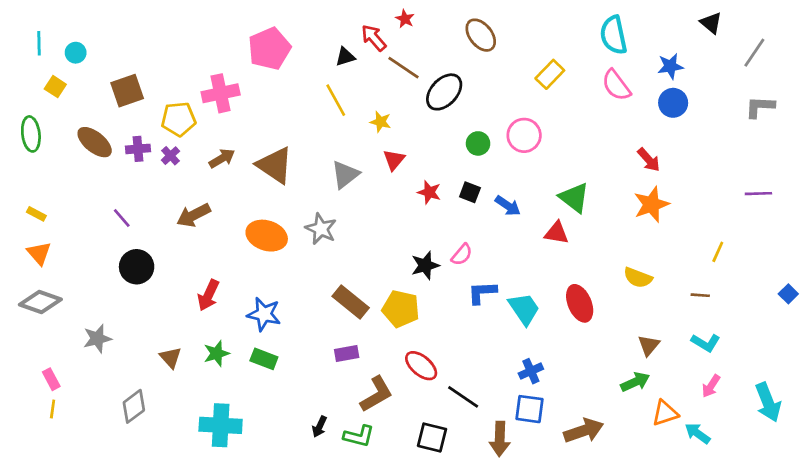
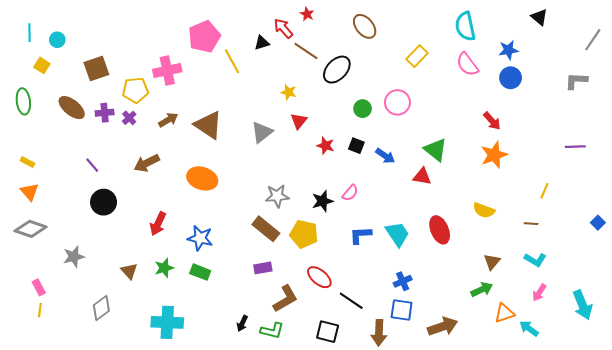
gray line: (754, 53) -> (593, 40), moved
yellow line: (336, 100) -> (232, 61), moved
gray star: (321, 229) -> (277, 196), moved, turned -30
blue L-shape: (482, 292) -> (360, 235), moved

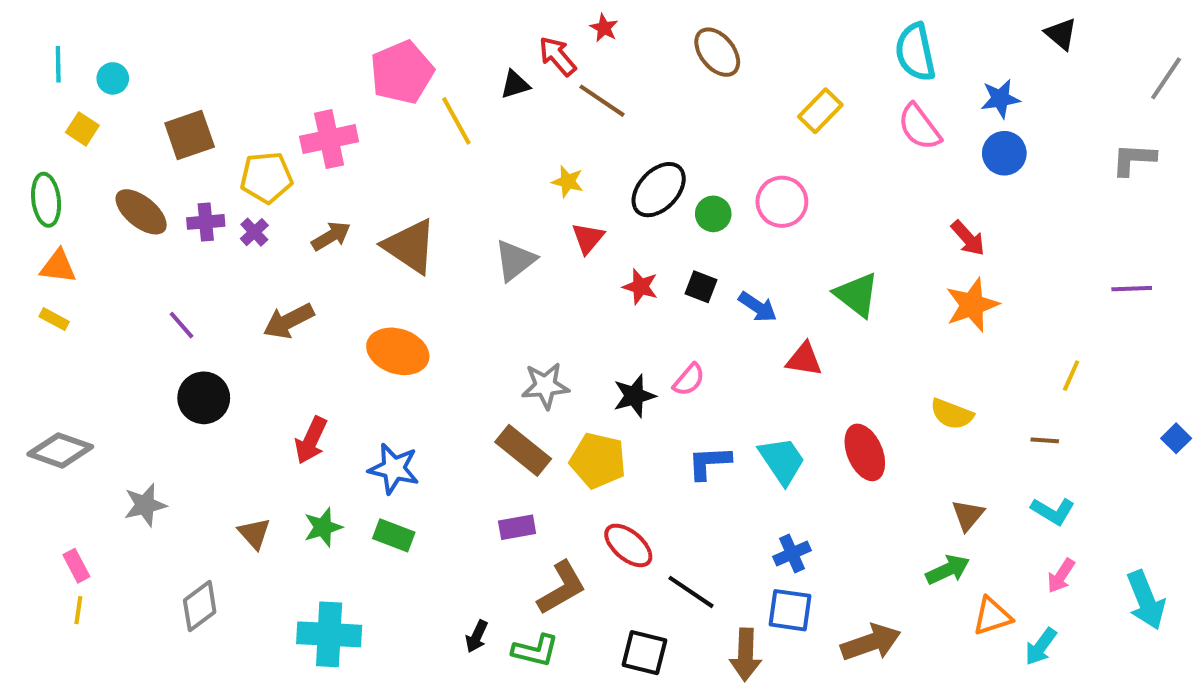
black ellipse: (337, 70) -> (659, 190), moved
red triangle: (422, 176) -> (804, 359), moved
orange triangle: (30, 192) -> (58, 266), moved, turned -42
cyan arrow: (529, 329) -> (1041, 647), turned -90

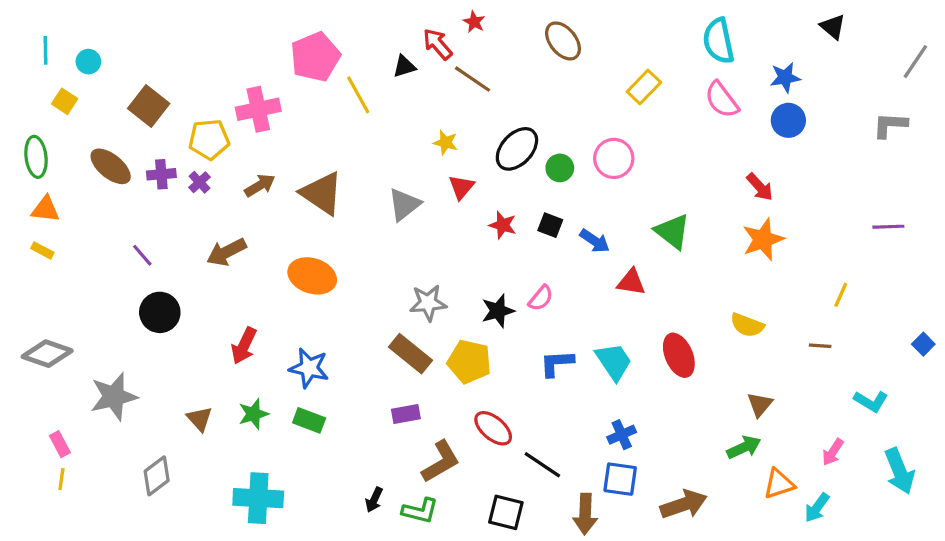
brown square: (190, 135) -> (149, 106), turned -33
gray star: (145, 505) -> (114, 397), size x1.4
cyan L-shape: (1053, 511) -> (871, 401), moved

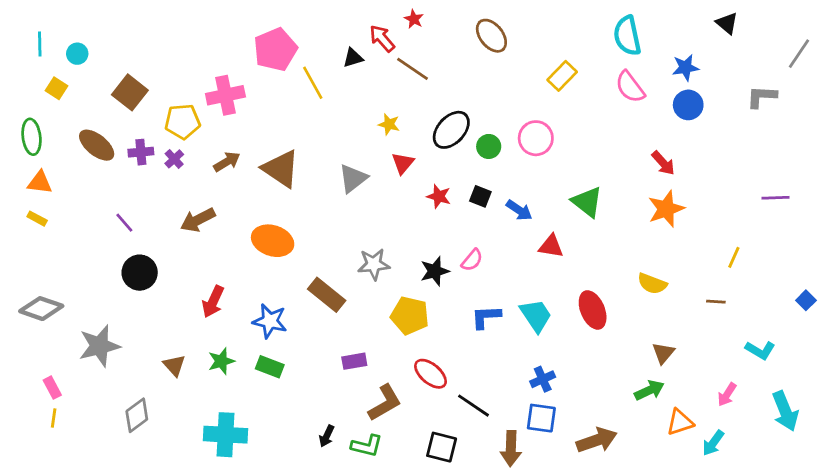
gray L-shape: (890, 125) -> (762, 97), moved
brown rectangle: (411, 354) -> (327, 295), moved

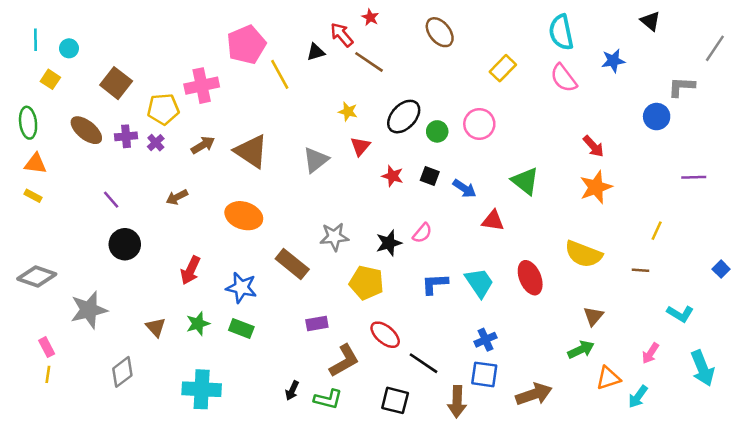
blue circle: (688, 105) -> (657, 117), moved
brown arrow: (198, 220) -> (177, 197), size x0.7
yellow semicircle: (652, 284) -> (583, 254), size x1.4

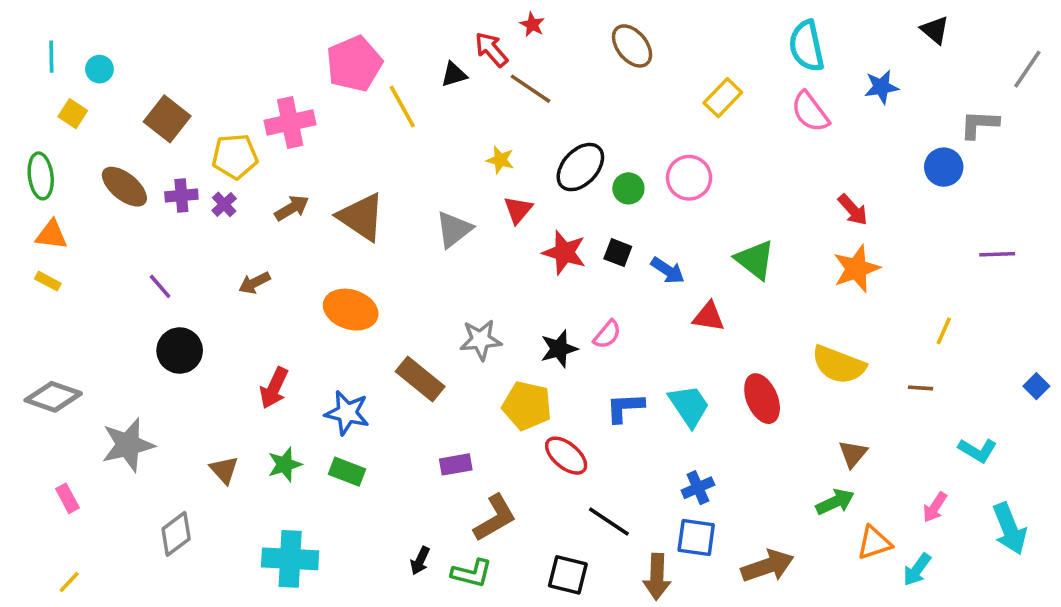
red star: (393, 176) -> (564, 253), size x1.4
red ellipse: (385, 335) -> (566, 456), moved
yellow line: (48, 374) -> (69, 582), moved, turned 35

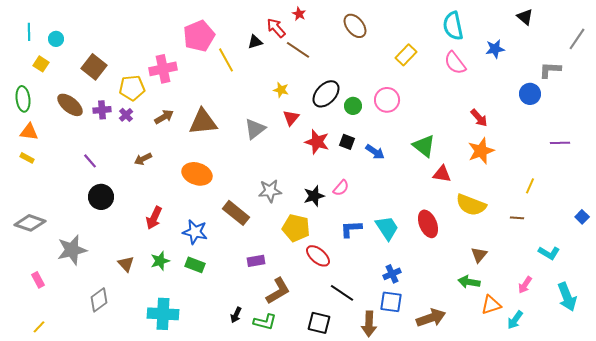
brown triangle: (361, 217) -> (203, 122), turned -40
red triangle: (709, 317) -> (442, 174), moved
green arrow: (835, 502) -> (469, 282), turned -145

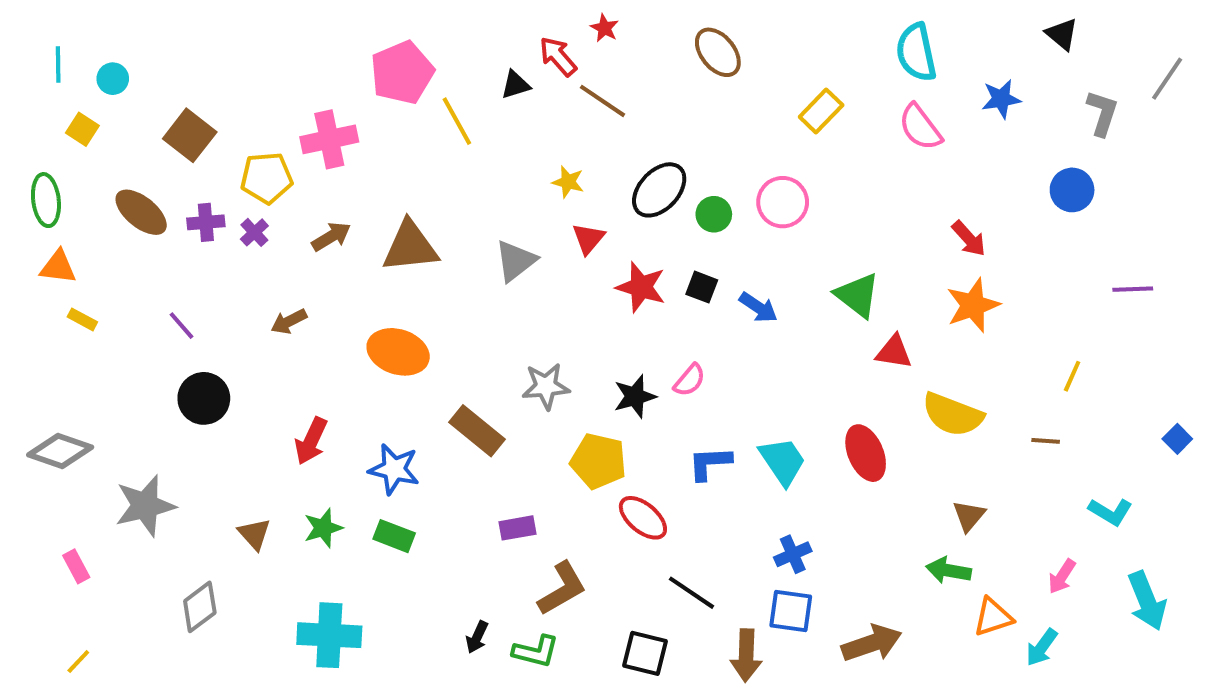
gray L-shape: (550, 70) -> (1102, 113), moved, turned 105
yellow rectangle: (27, 158) -> (82, 319), moved

